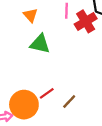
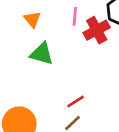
red line: (47, 93) -> (76, 102), moved

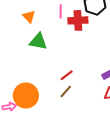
red cross: (97, 30) -> (78, 20), turned 30

